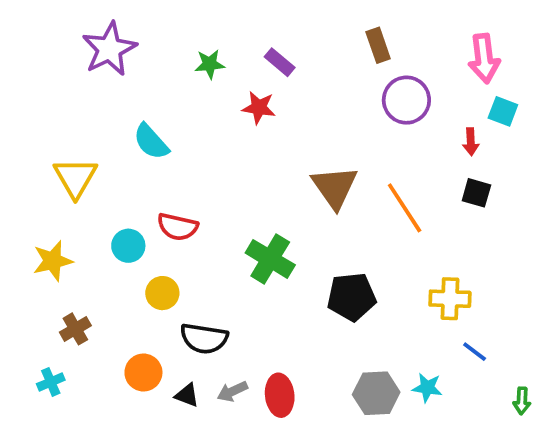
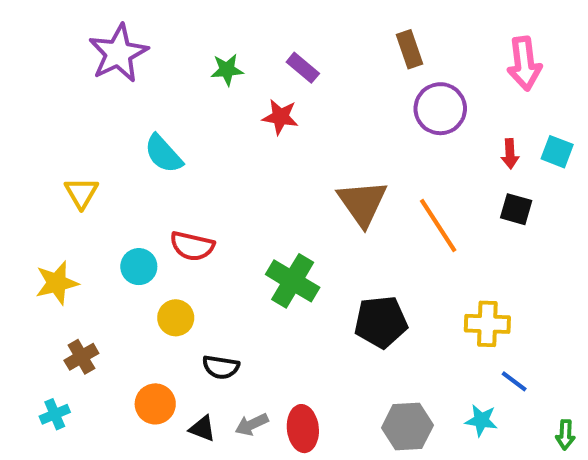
cyan square: (503, 111) -> (557, 152), moved
yellow triangle: (75, 178) -> (81, 193), size x0.7
black semicircle: (204, 338) -> (221, 367), size x0.7
cyan star: (427, 388) -> (481, 420), moved

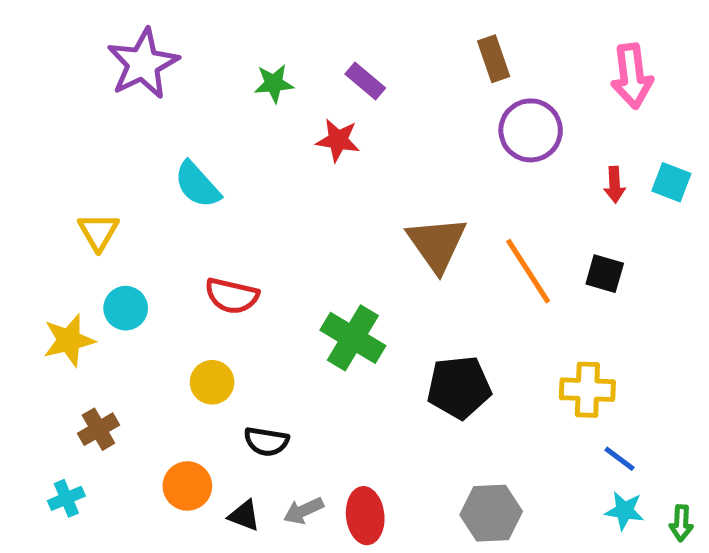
black square: (516, 209) -> (605, 274), moved
cyan circle: (139, 267) -> (126, 308), moved
cyan star: (481, 420) -> (624, 511), moved

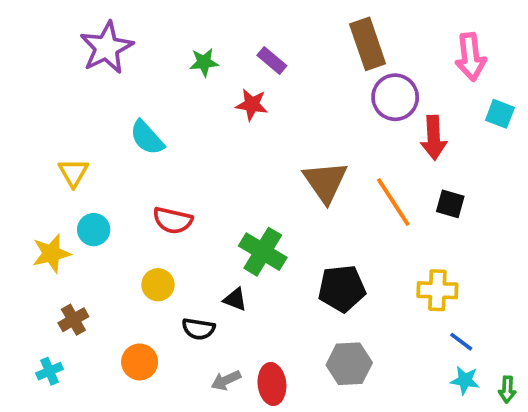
brown rectangle: (494, 59) -> (368, 44), size x1.5
cyan square: (671, 182) -> (500, 114), moved
red arrow: (615, 185) -> (434, 138), moved, size x1.6
gray hexagon: (491, 513) -> (349, 364), moved
black triangle: (244, 516) -> (235, 299), moved

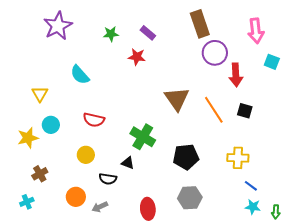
gray arrow: (226, 380) -> (100, 207), moved

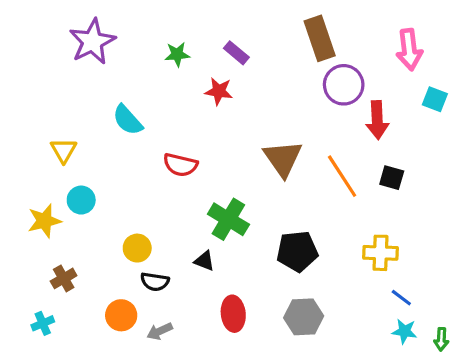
red semicircle: (94, 120) -> (180, 165), moved
black semicircle: (108, 179) -> (155, 282), moved
red ellipse: (148, 209) -> (233, 314), moved

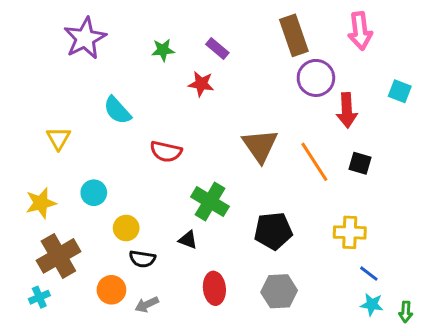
pink arrow: (409, 50) -> (360, 31), moved
cyan circle: (81, 200) -> (94, 193), moved
brown cross: (64, 278) -> (58, 256), size x1.8

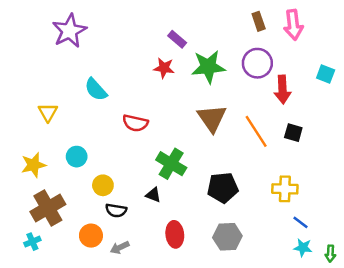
brown rectangle: (294, 35) -> (259, 21), moved, size x0.6
green star: (163, 50) -> (208, 67), moved, size x1.8

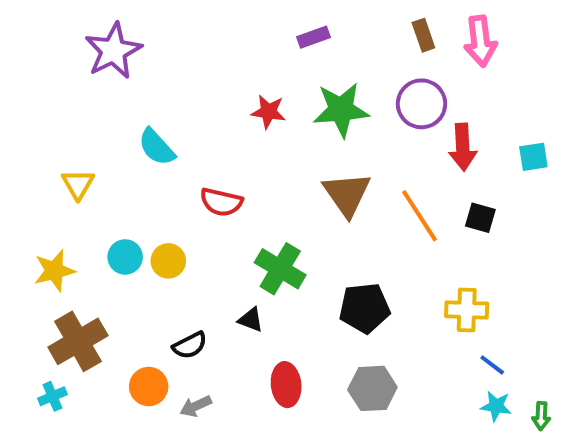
purple rectangle: (177, 39) -> (314, 37), moved, turned -60
cyan square: (326, 74) -> (533, 157), moved, turned -30
yellow circle: (103, 185) -> (168, 261), moved
black semicircle: (116, 210) -> (190, 345), turned -36

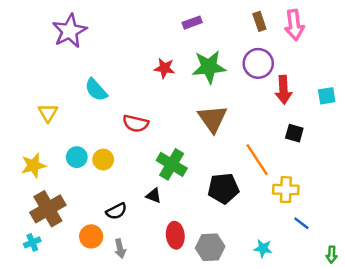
orange line: (420, 216) -> (257, 160), moved
gray hexagon: (372, 388) -> (210, 247), moved
gray arrow: (196, 406) -> (120, 248), turned -78
cyan star: (496, 406) -> (263, 248), moved

